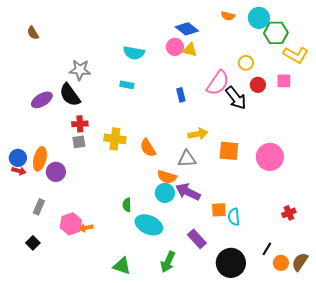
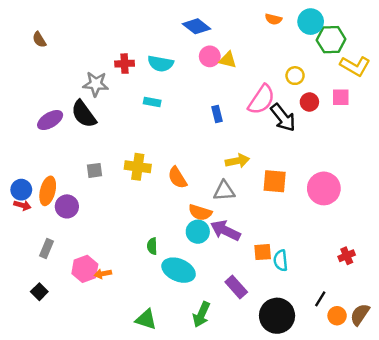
blue diamond: (187, 29) -> (197, 26), moved
red cross: (80, 124) -> (125, 64), moved

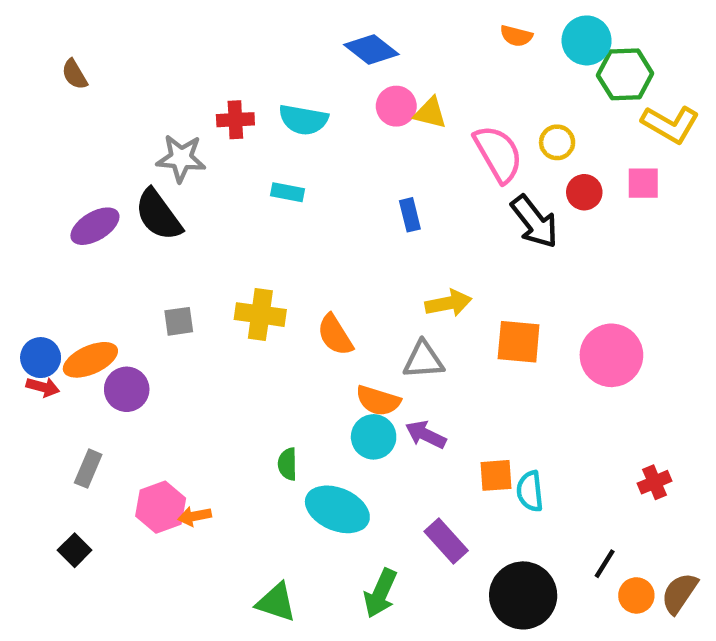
pink semicircle: (261, 100) -> (498, 154), moved, turned -64
orange ellipse: (48, 191) -> (90, 360), turned 52
purple arrow: (225, 230) -> (426, 435), size x0.7

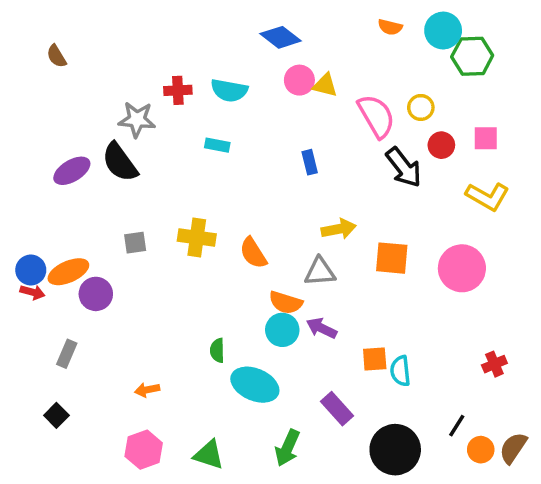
yellow L-shape: (670, 124) -> (488, 196), moved
pink hexagon: (161, 507) -> (144, 450), moved

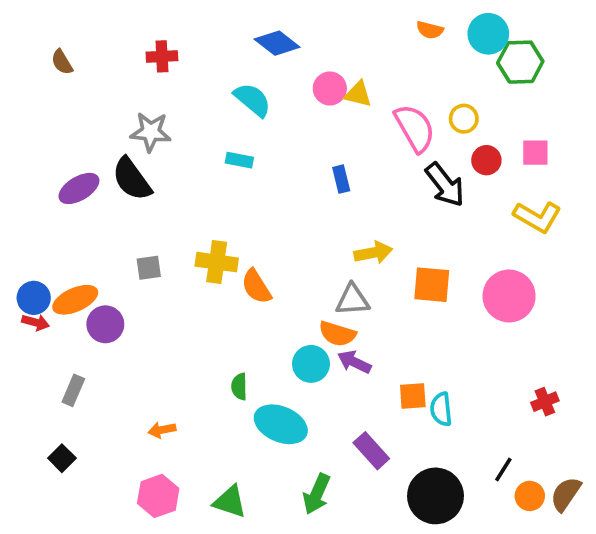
blue diamond: (281, 37) -> (277, 43), moved
red cross: (178, 90) -> (162, 56), moved
cyan semicircle: (229, 90) -> (253, 100), turned -150
orange semicircle: (253, 253) -> (256, 287), moved
orange semicircle: (286, 303) -> (337, 334), moved

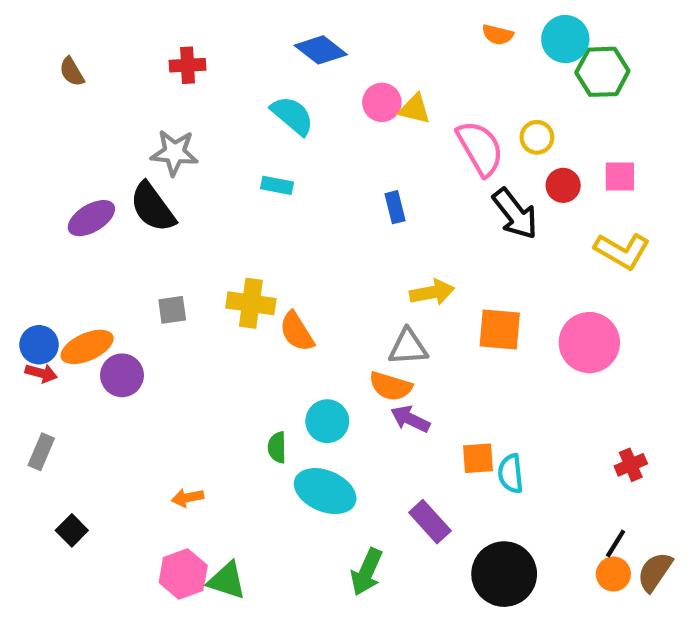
cyan circle: (311, 364) -> (327, 421), moved
gray rectangle: (73, 390) -> (41, 452), moved
black line: (503, 470) -> (616, 543), moved
green triangle: (230, 502) -> (227, 581), moved

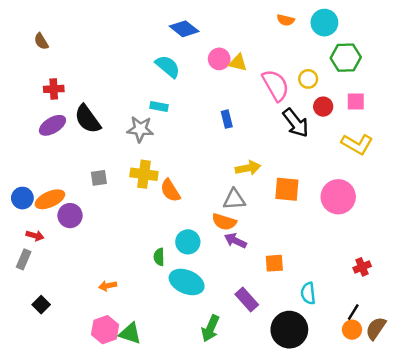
red cross: (188, 65) -> (54, 89), moved
green hexagon: (602, 72) -> (346, 58), moved
gray star: (174, 153) -> (140, 129), moved
red arrow: (41, 373) -> (35, 236), moved
cyan semicircle: (511, 474) -> (308, 293), moved

